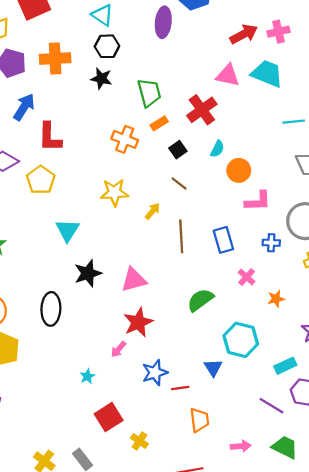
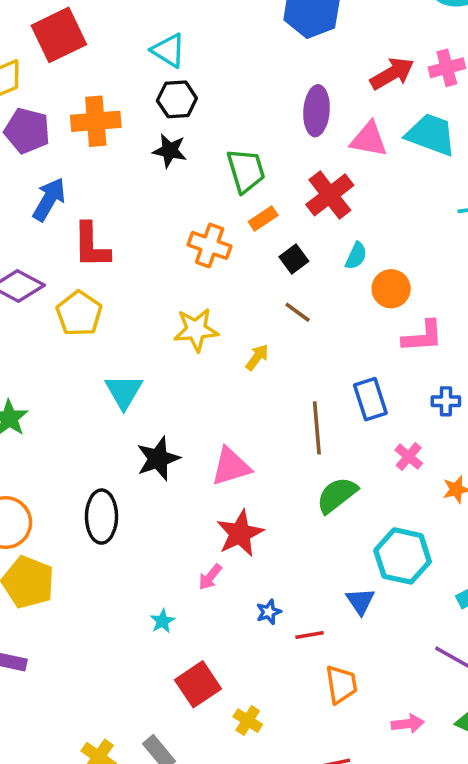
purple ellipse: (163, 22) -> (317, 111), moved
brown line: (181, 236) -> (317, 428), moved
blue star: (155, 373) -> (269, 612), size x0.6

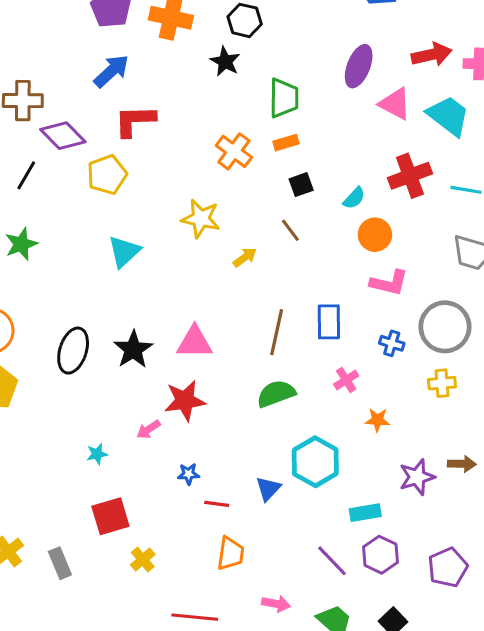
red cross: (330, 195) -> (410, 176), moved
red L-shape: (91, 246) -> (135, 121), turned 72
black star: (158, 459) -> (133, 349), moved, turned -30

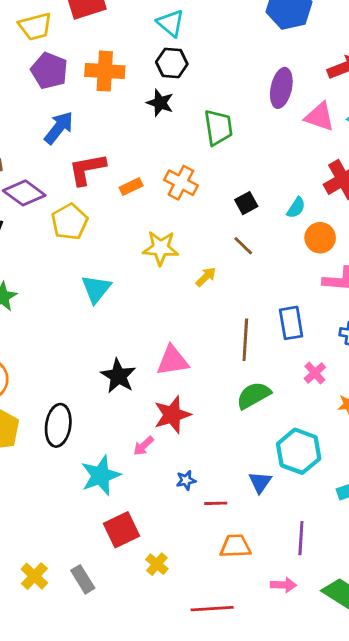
orange rectangle: (286, 143) -> (131, 187), moved
black ellipse: (73, 351) -> (58, 425), moved
cyan star: (97, 454) -> (101, 475), size x2.0
orange trapezoid: (231, 554) -> (235, 546), turned -92
purple line: (332, 561) -> (301, 538), moved, turned 56

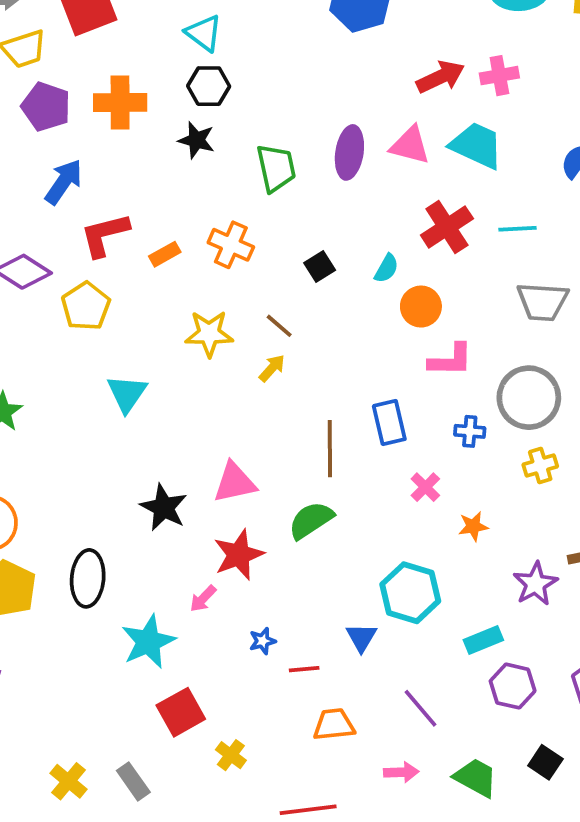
purple ellipse: (281, 88) -> (349, 152), moved
brown line: (243, 246) -> (279, 326), moved
green semicircle: (253, 395) -> (311, 520), moved
purple line: (301, 538) -> (421, 708), turned -40

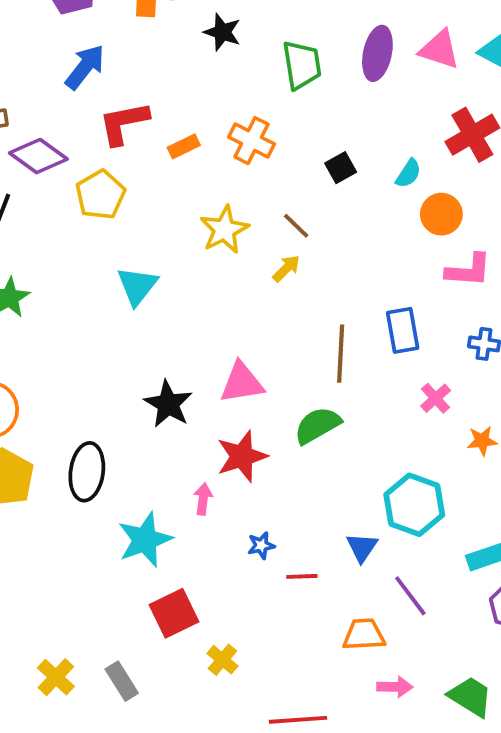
yellow star: (209, 334) -> (224, 230), turned -30
pink arrow: (203, 599) -> (203, 499), turned 140
purple line: (421, 708) -> (410, 596), moved
orange trapezoid: (334, 725) -> (364, 635), moved

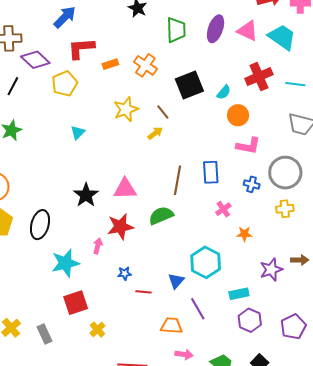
black square: (341, 168) -> (189, 85), size x1.8
cyan triangle: (137, 286) -> (78, 133), size x0.7

